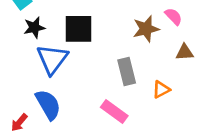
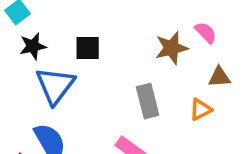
black square: (78, 29) -> (88, 48), size x0.7
orange triangle: (161, 89) -> (201, 110), moved

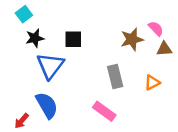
brown triangle: (219, 77) -> (164, 49), moved

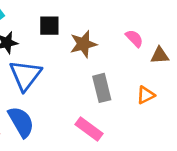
pink semicircle: (156, 29) -> (134, 38), moved
black square: (73, 39) -> (49, 26), moved
brown star: (132, 39) -> (83, 44), moved

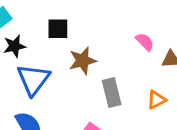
brown star: (83, 44) -> (83, 61), moved

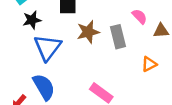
gray rectangle: (112, 93) -> (118, 37), moved

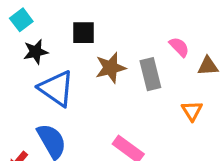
blue triangle: (47, 47) -> (56, 88), turned -32
orange triangle: (149, 64) -> (192, 111), turned -35

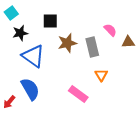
orange triangle: (192, 111) -> (101, 75), moved

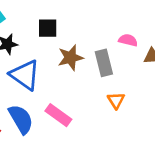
pink semicircle: (110, 30) -> (128, 40), turned -32
pink rectangle: (78, 94) -> (58, 115), moved

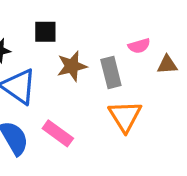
pink semicircle: (128, 40) -> (139, 46), turned 150
orange triangle: (116, 100) -> (125, 116), size x1.6

